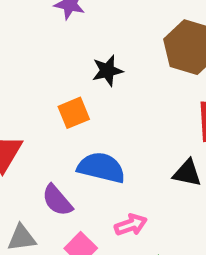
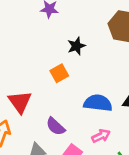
blue semicircle: (101, 168) -> (98, 103), moved

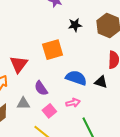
black star: (76, 46) -> (75, 25), moved
orange square: (59, 73) -> (53, 50), size x1.5

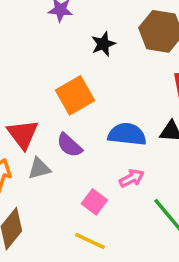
purple semicircle: (41, 88) -> (69, 145), moved
gray triangle: (23, 103) -> (39, 168), moved

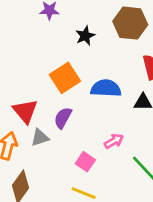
blue semicircle: (127, 134) -> (106, 88), moved
purple semicircle: (69, 145) -> (63, 118), turned 80

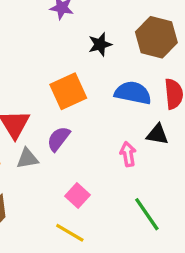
blue semicircle: (106, 88) -> (133, 93), moved
pink arrow: (114, 141) -> (128, 154), moved, turned -78

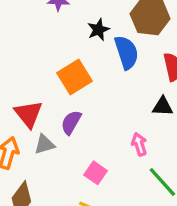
blue semicircle: (133, 93) -> (127, 52), moved, turned 68
pink arrow: (128, 154) -> (139, 144), moved

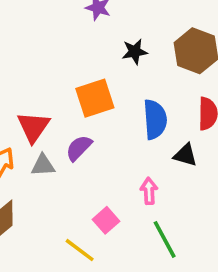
blue semicircle: (127, 52) -> (155, 119), moved
pink square: (96, 173) -> (106, 220), moved

